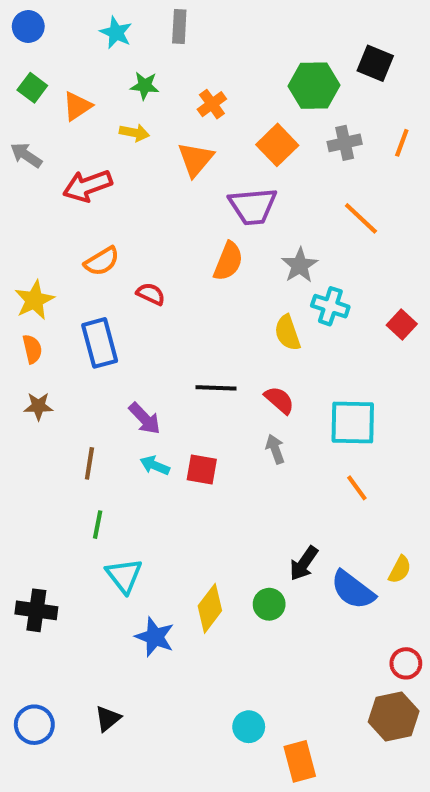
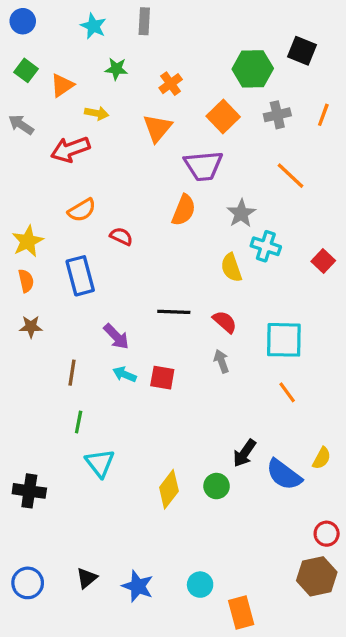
yellow arrow: (134, 133) -> (97, 113), moved
blue star: (155, 637) -> (138, 586), moved

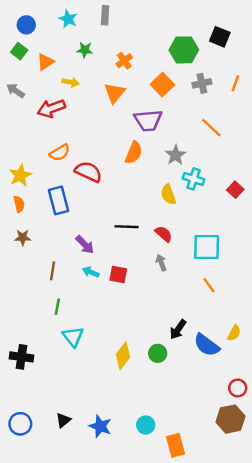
blue circle: (23, 21) -> (26, 25), moved
red semicircle: (121, 236) -> (88, 172), size x1.6

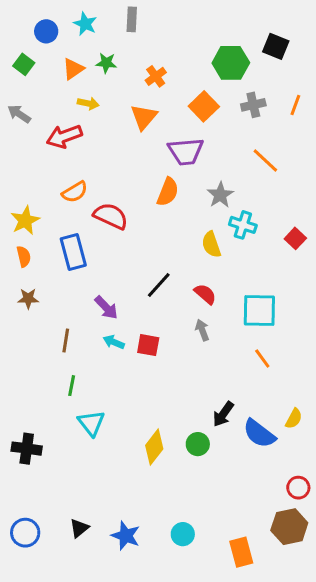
blue circle: (26, 25) -> (46, 31), moved
orange triangle: (45, 62) -> (73, 69), moved
black line: (127, 227) -> (159, 285), turned -50
orange rectangle: (176, 445) -> (241, 552), moved

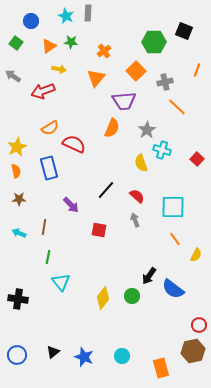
cyan star: (85, 24) -> (66, 16), moved
gray cross: (253, 105) -> (165, 82), moved
cyan arrow: (114, 342) -> (19, 233), moved
yellow semicircle: (294, 419) -> (196, 255), moved

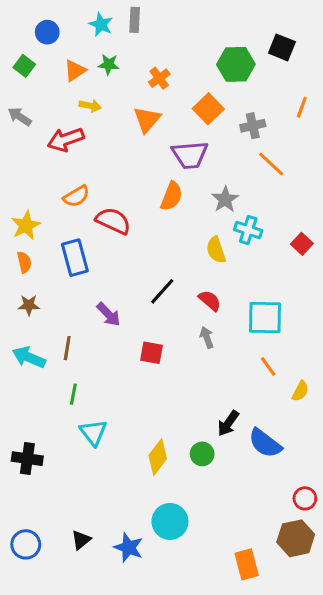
cyan arrow: (19, 233) -> (29, 357), size x1.5
cyan circle: (122, 356) -> (170, 521), moved, size x1.5

